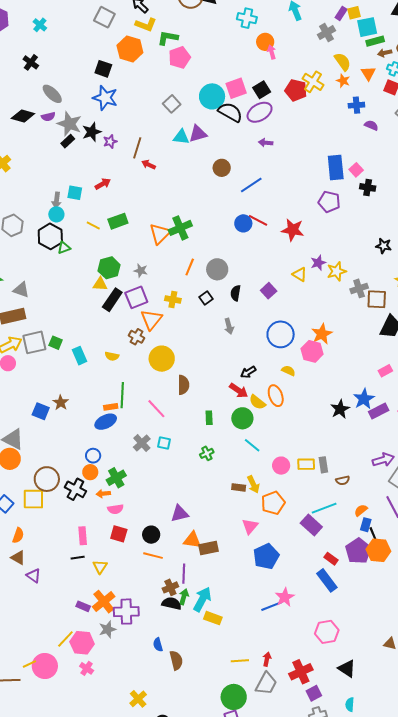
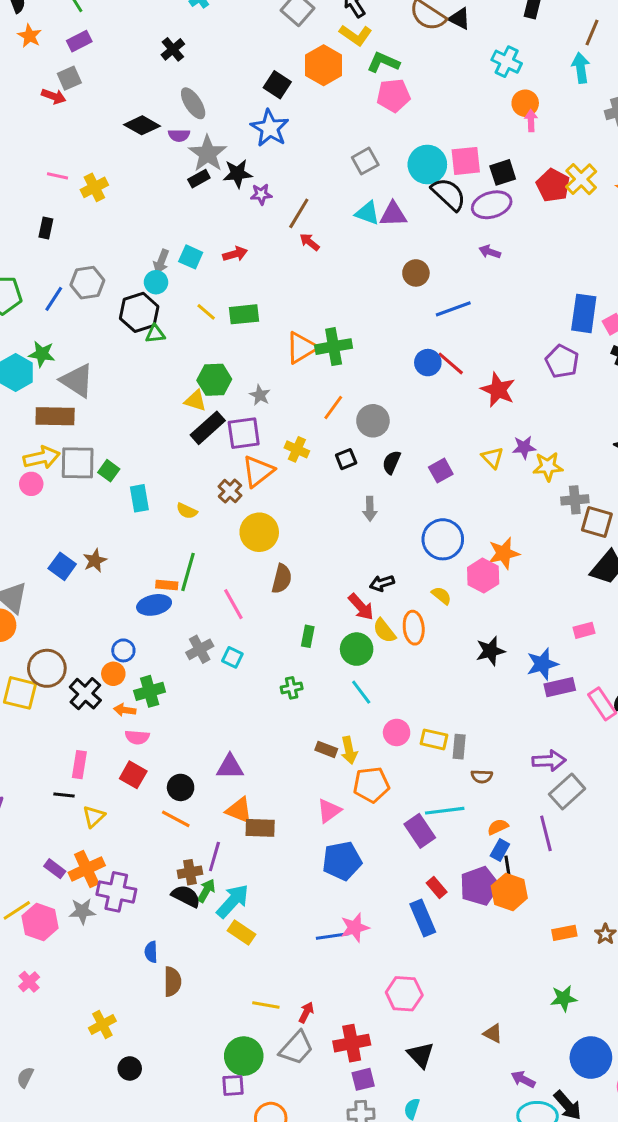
gray triangle: (21, 290) -> (77, 381), size x1.4
black star: (340, 409) -> (490, 651), moved
pink cross: (87, 668) -> (29, 982), moved

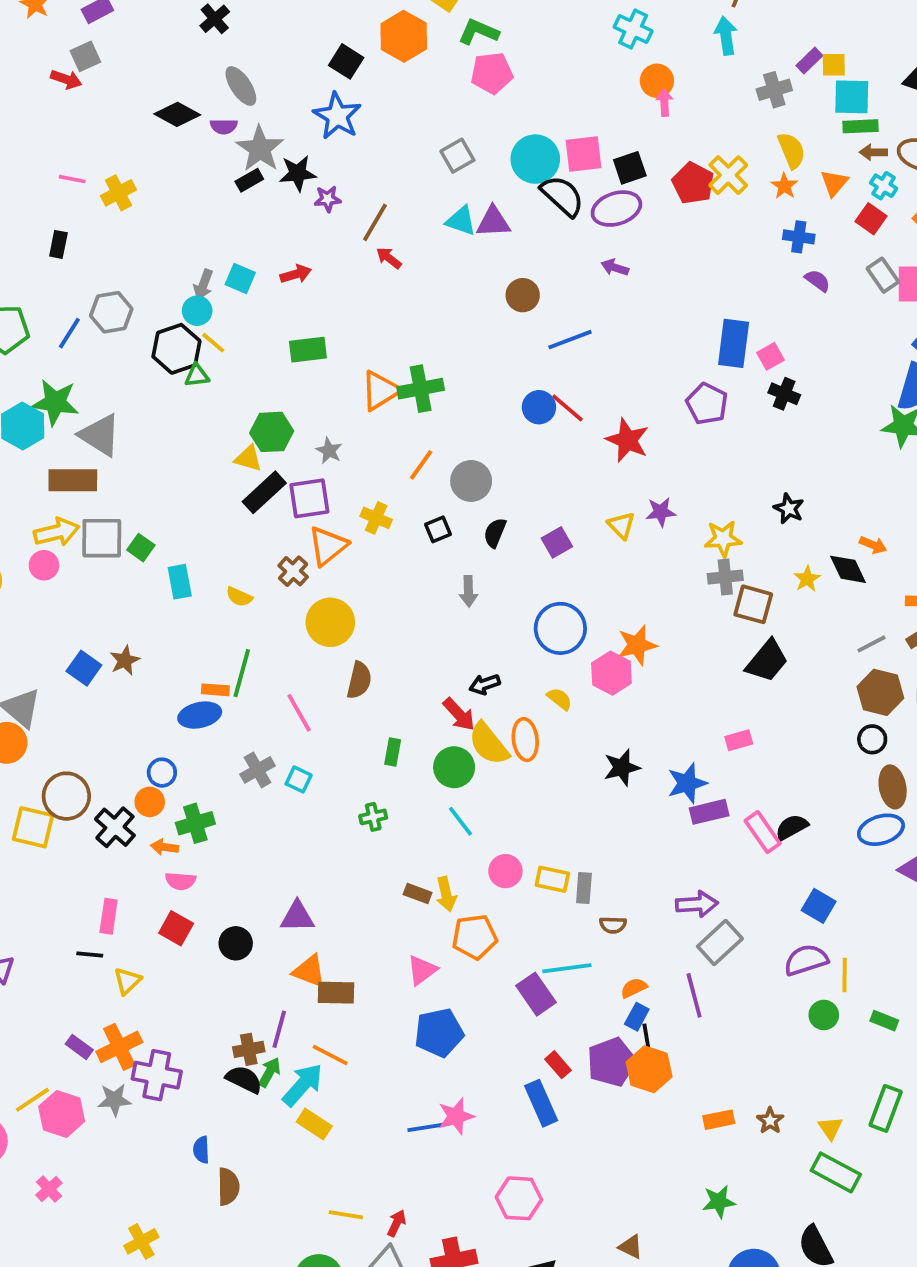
yellow line: (206, 312) -> (213, 343), moved
green star: (42, 354) -> (55, 402), size x1.4
yellow star: (548, 467) -> (723, 539), moved
yellow semicircle: (384, 631) -> (489, 744), size x1.4
orange line: (176, 819) -> (330, 1055), moved

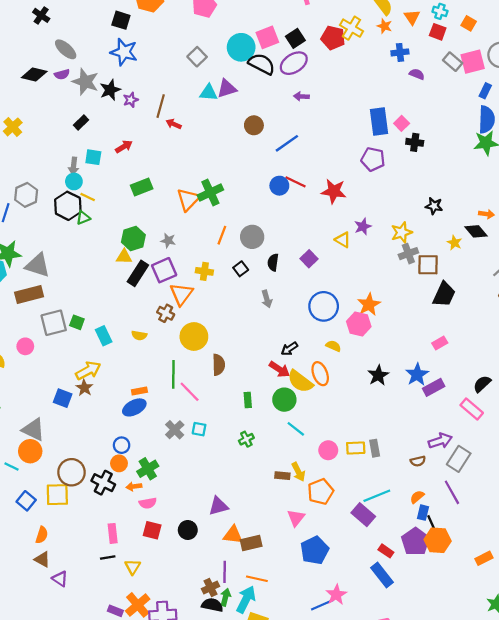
black rectangle: (249, 180) -> (81, 122), moved
yellow arrow: (57, 532) -> (88, 371), moved
green line: (242, 673) -> (173, 374), moved
pink rectangle: (763, 832) -> (472, 409), moved
brown semicircle: (613, 925) -> (418, 461), moved

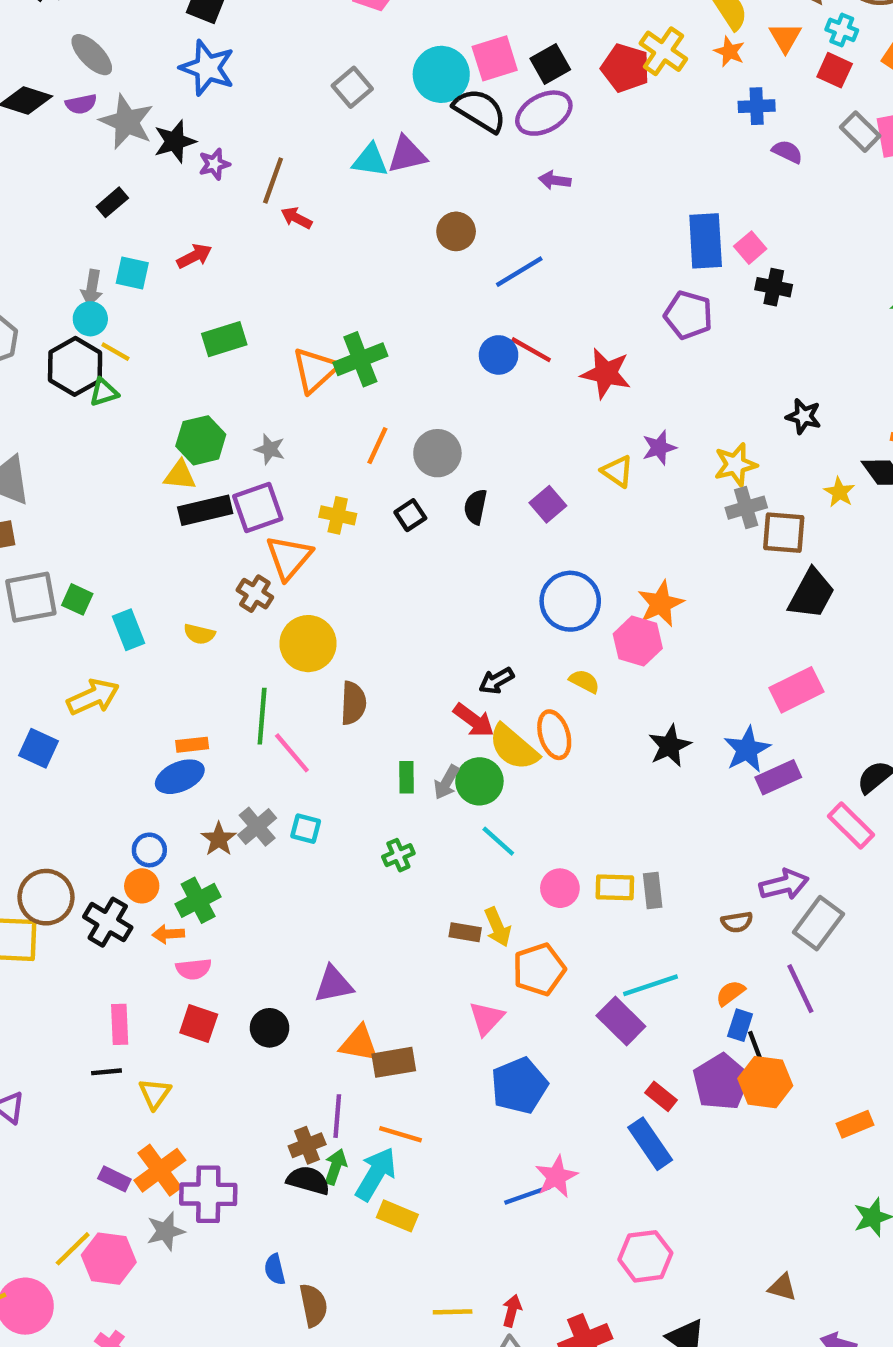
black rectangle: (138, 273) -> (205, 510), turned 40
gray arrow: (267, 299) -> (447, 782), moved, turned 42
pink rectangle: (440, 343) -> (796, 690), size x1.6
brown star: (84, 388) -> (219, 839), moved

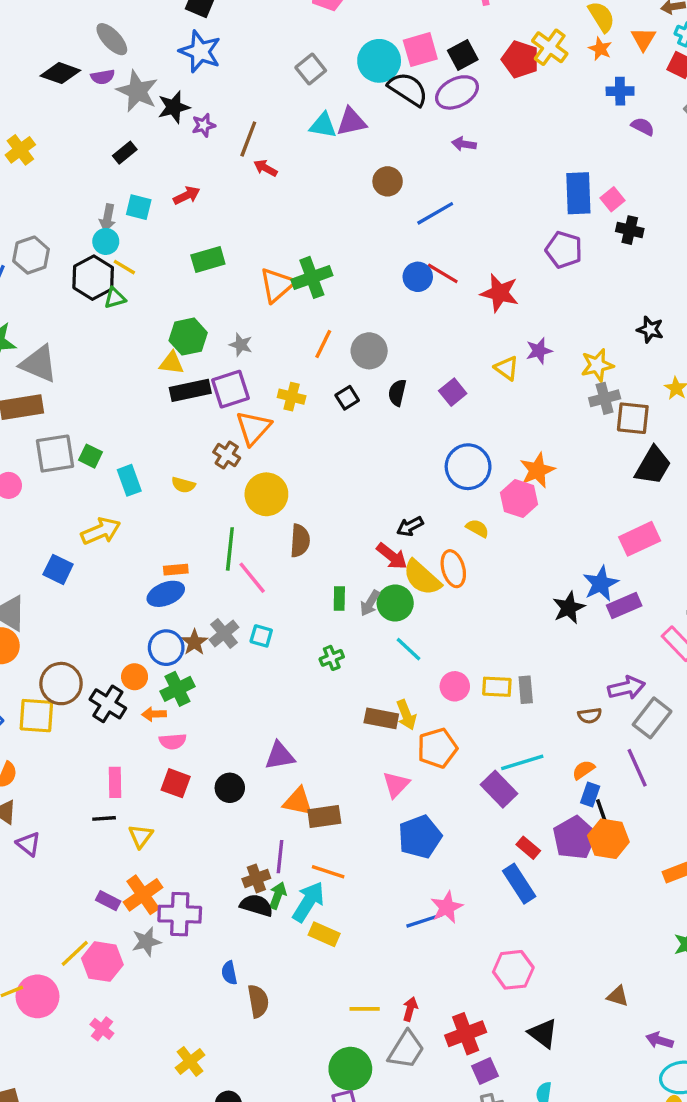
black star: (670, 746) -> (569, 608), moved
blue circle: (149, 850) -> (166, 648), moved, size x1.4
brown rectangle: (465, 932) -> (381, 718), size x1.4

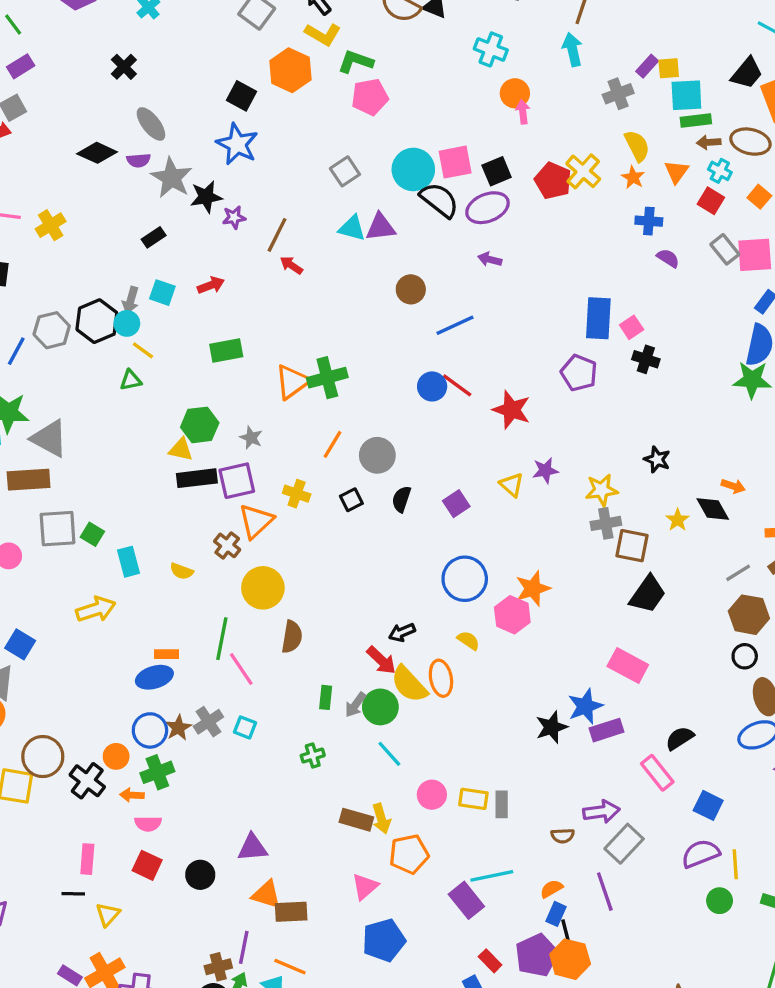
black hexagon: (93, 278) -> (97, 321), moved
pink rectangle: (640, 539) -> (628, 665), turned 48
blue square: (58, 569) -> (20, 644), moved

